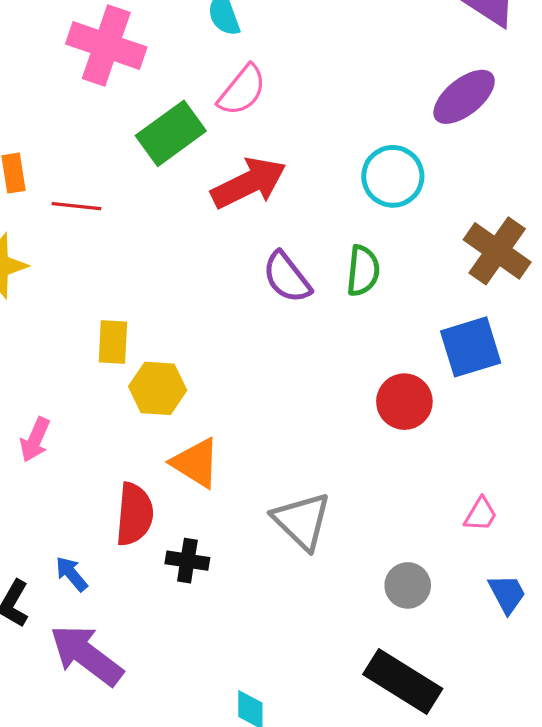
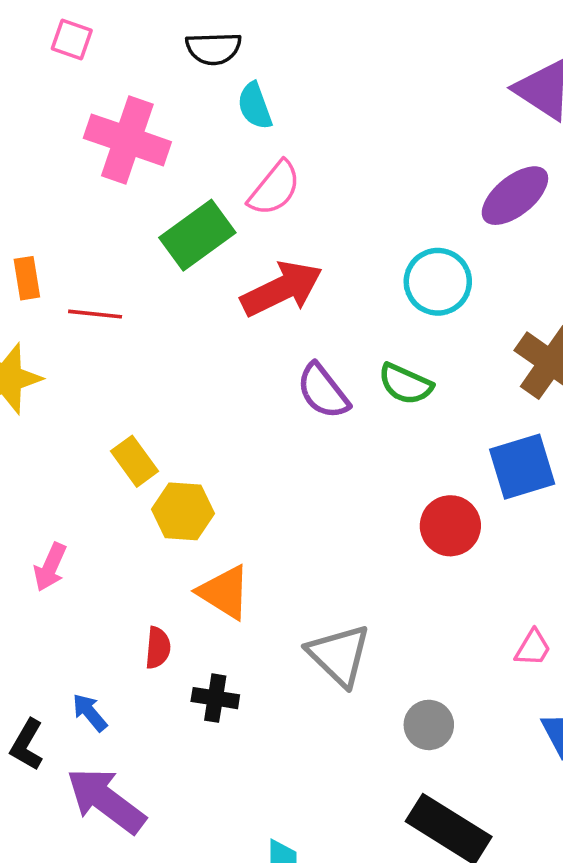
green semicircle: (363, 271) -> (405, 384), turned 108
yellow rectangle: (113, 342) -> (135, 461), turned -39
red semicircle: (134, 514) -> (158, 648), size x0.6
gray circle: (408, 585) -> (429, 725), moved

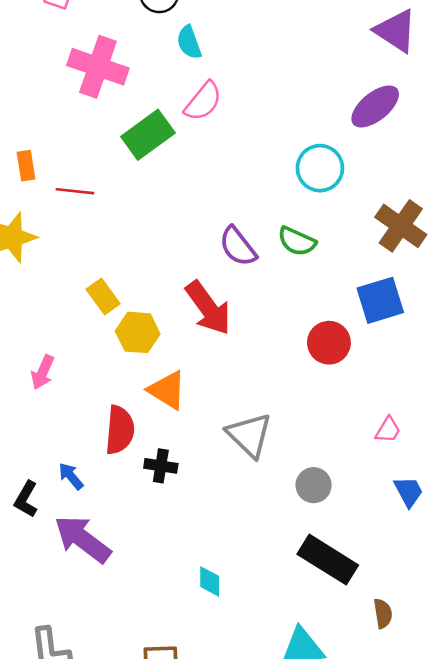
red arrow: (282, 289) -> (208, 308), moved, turned 80
red semicircle: (158, 648) -> (120, 430), size x1.6

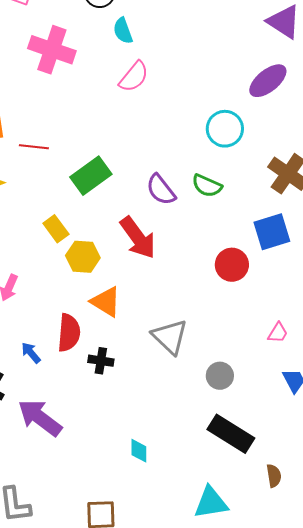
green rectangle: (148, 135) -> (91, 176), moved
blue arrow: (71, 476) -> (31, 353), moved

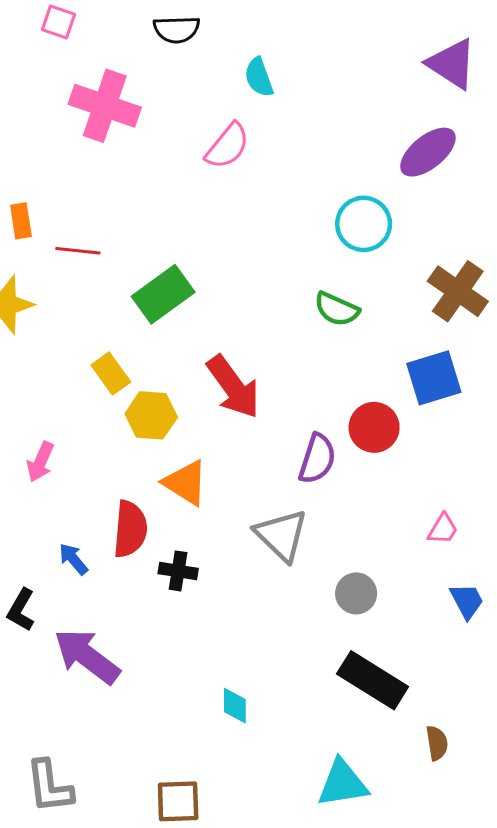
cyan semicircle: (123, 31) -> (259, 77), moved
purple semicircle: (161, 190) -> (317, 459), moved, turned -124

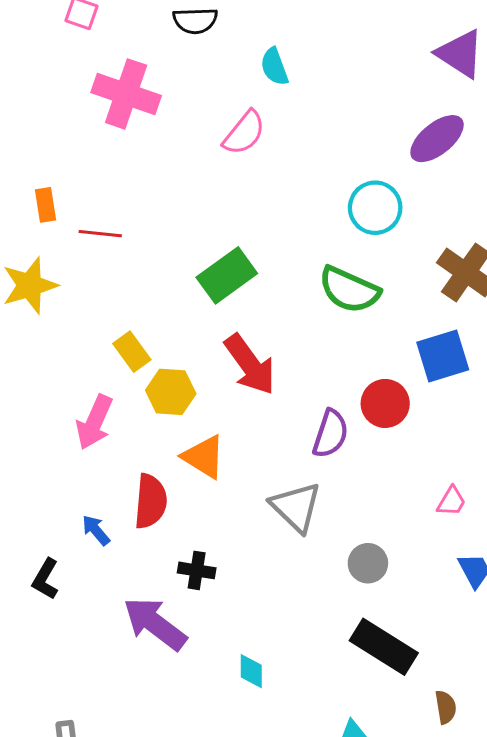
green rectangle: (163, 294) -> (227, 275), moved
green semicircle: (337, 309) -> (349, 290), size x1.4
pink arrow: (40, 462) -> (94, 422), moved, size x1.4
black cross: (178, 571) -> (197, 570), moved
purple arrow: (87, 656) -> (155, 624), moved

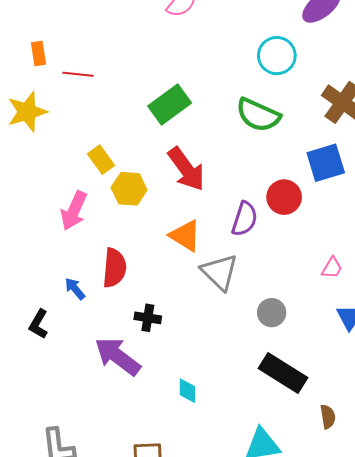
orange triangle: (204, 457) -> (185, 236), moved

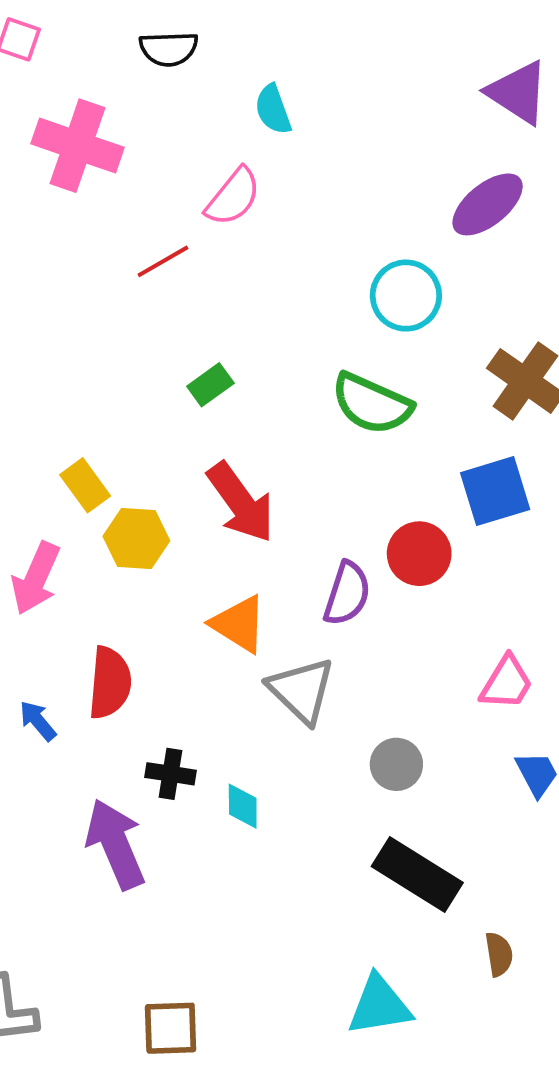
red line: (78, 74) -> (163, 261), moved, turned -36
green rectangle: (170, 104) -> (210, 385), size x0.6
pink trapezoid: (332, 268) -> (506, 683), size x1.4
purple arrow: (118, 356) -> (115, 844), turned 30
cyan diamond: (187, 391) -> (243, 806), moved

